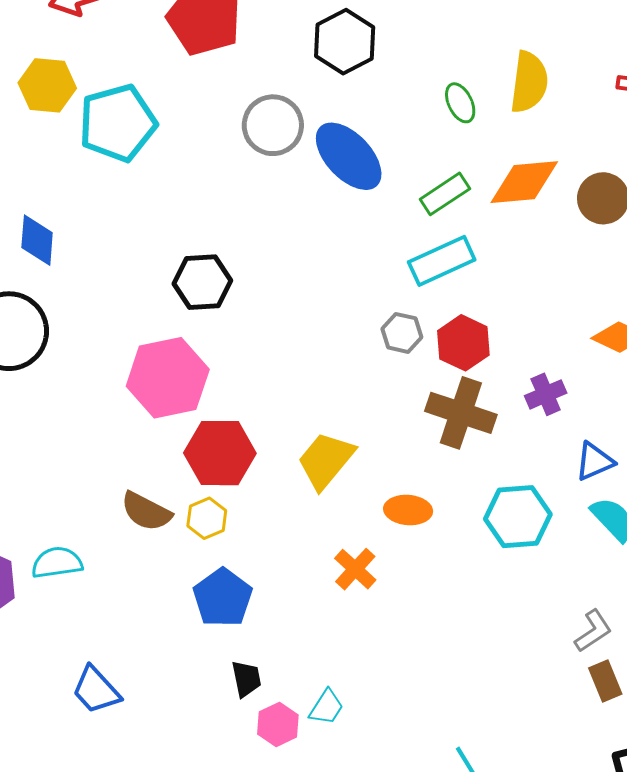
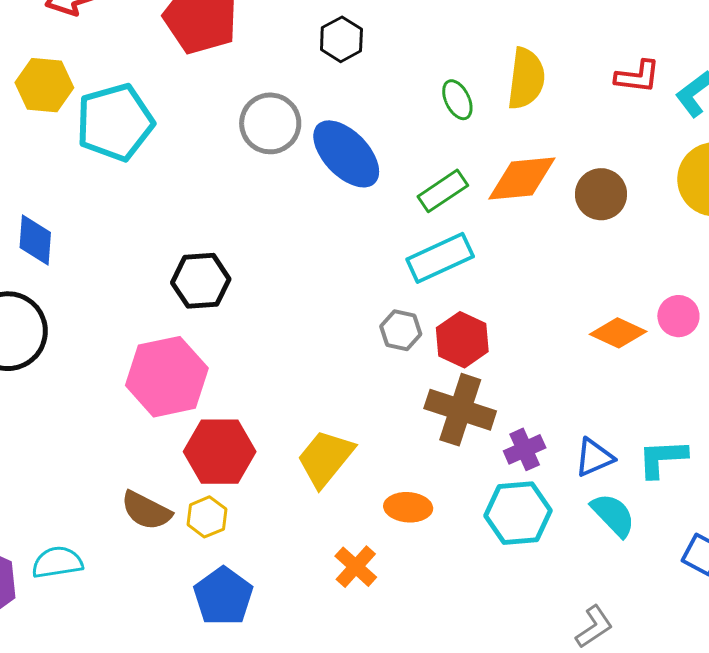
black hexagon: (345, 42) -> (341, 39), size x0.7
purple cross: (546, 394) -> (525, 449), moved

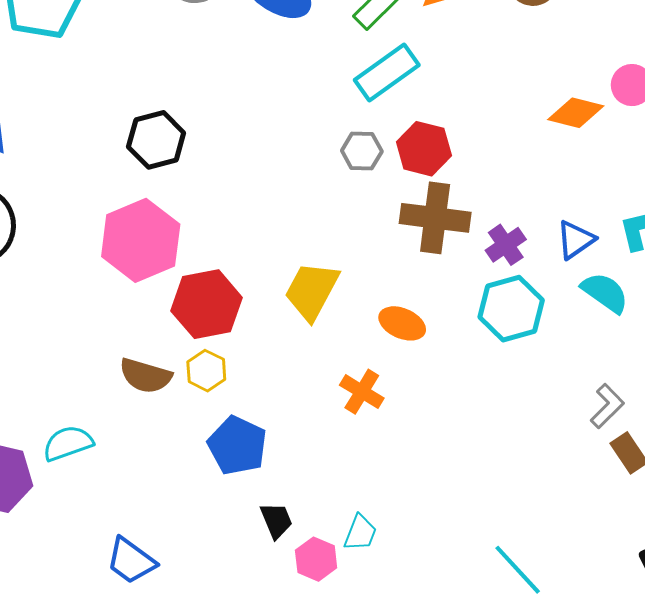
orange ellipse: (408, 507) -> (402, 323), turned 30

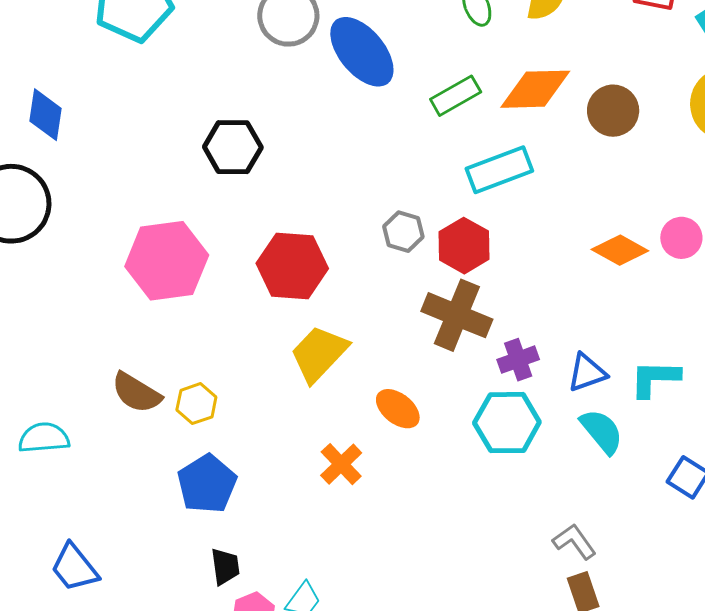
cyan rectangle: (387, 73) -> (499, 170), moved
black hexagon: (156, 140) -> (233, 147), moved
red hexagon: (207, 304) -> (292, 266), moved
gray L-shape: (607, 406) -> (574, 542), turned -96

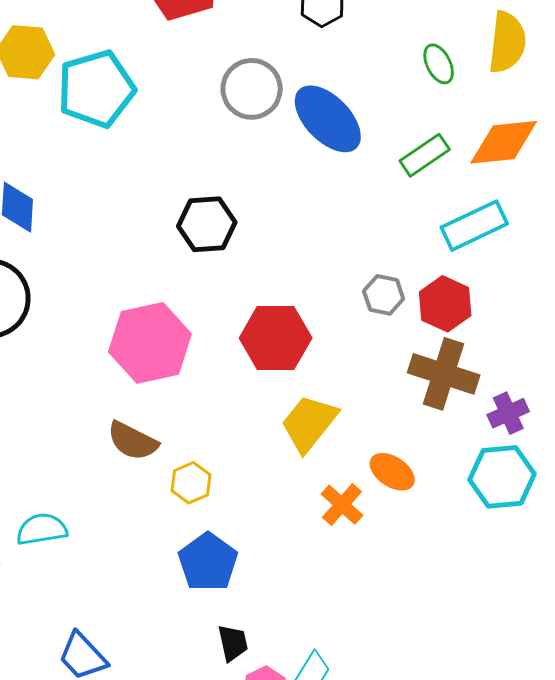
brown semicircle: (136, 393) -> (133, 441), moved
orange cross: (341, 464) -> (342, 505), moved

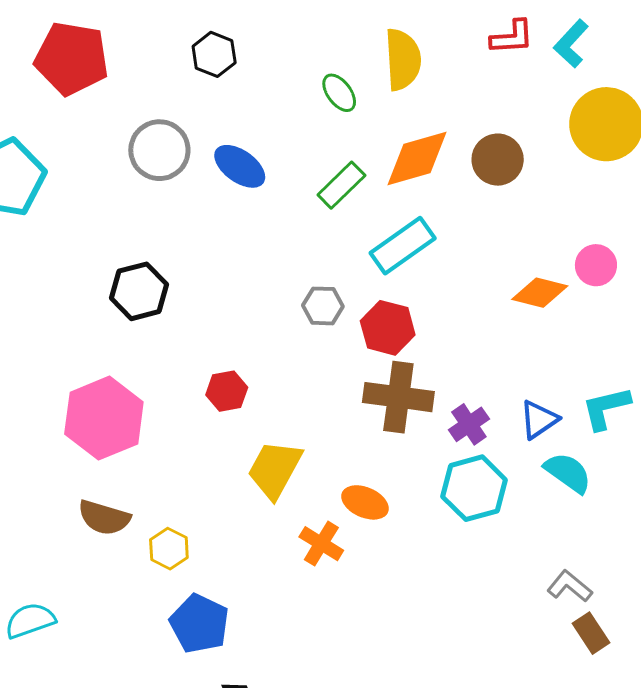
blue ellipse: (328, 119) -> (240, 166), size x0.7
gray hexagon: (384, 295) -> (323, 306), moved
red hexagon: (276, 338) -> (227, 391), size x0.6

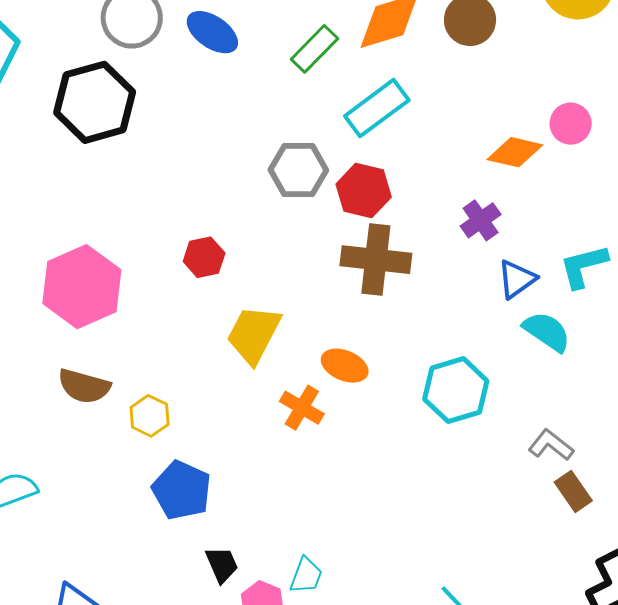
black hexagon: (139, 291) -> (95, 102), moved, size x1.4
gray hexagon: (323, 306) -> (298, 170), size x1.4
purple cross: (469, 424) -> (481, 220), moved
cyan hexagon: (474, 488) -> (456, 390), moved

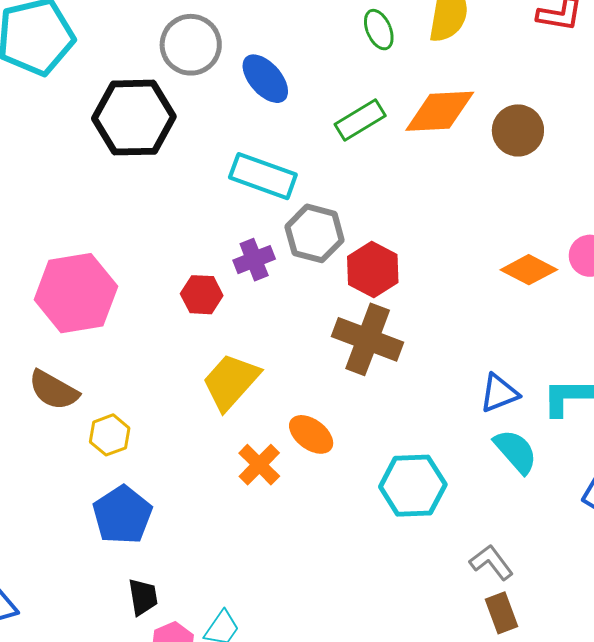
cyan rectangle: (377, 108) -> (263, 176), moved, turned 42
purple cross: (481, 220) -> (254, 260), moved

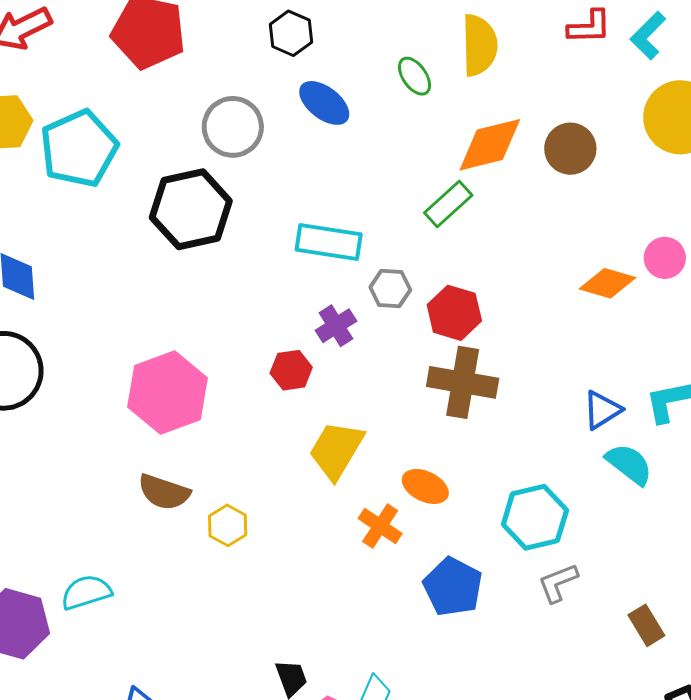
blue ellipse: (265, 79) -> (324, 103), moved
green rectangle: (360, 120) -> (448, 204), moved
gray hexagon: (315, 233) -> (390, 289), size x0.7
blue pentagon: (122, 515) -> (453, 587), moved
gray L-shape: (491, 562) -> (558, 583), moved, turned -63

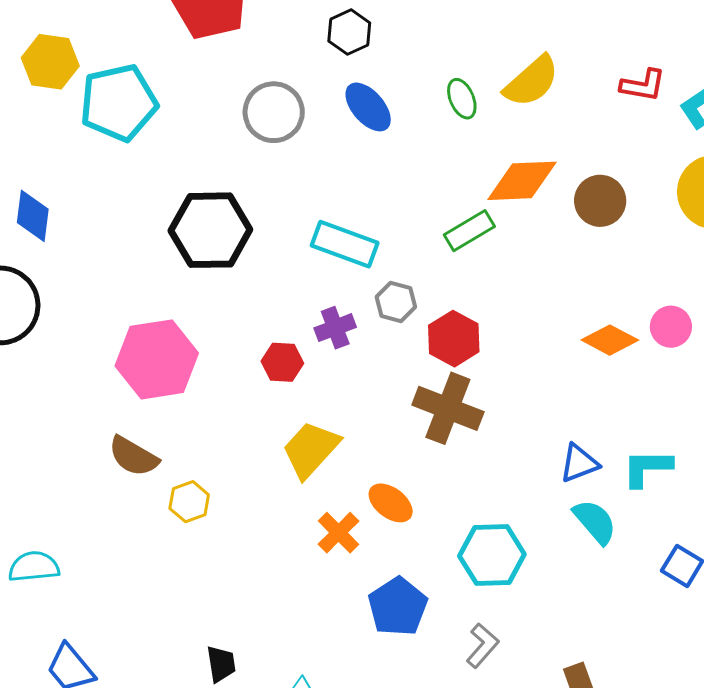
yellow semicircle: (479, 45) -> (532, 81), turned 38
black hexagon: (191, 209) -> (210, 230), moved
gray L-shape: (558, 583) -> (482, 646), moved, turned 141
cyan semicircle: (86, 592) -> (34, 567), moved

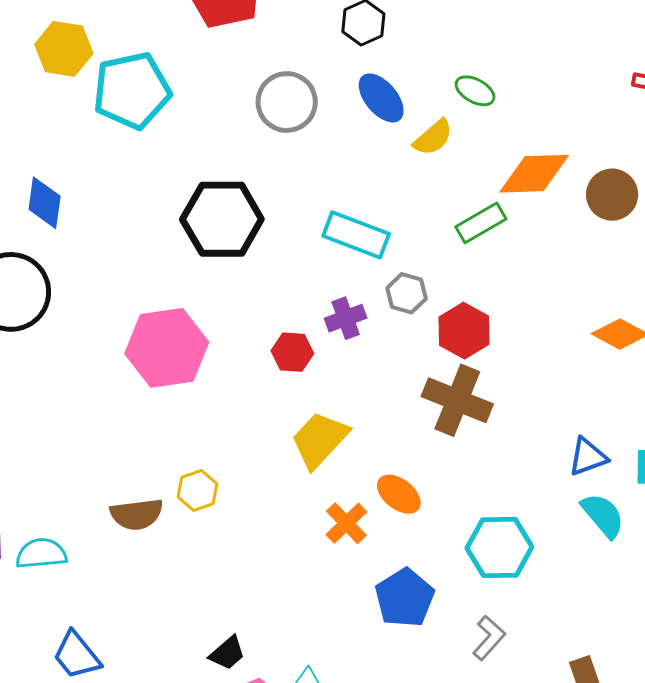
yellow semicircle: (532, 81) -> (433, 137), moved, size x0.7
green ellipse: (462, 99) -> (475, 91), turned -39
brown semicircle: (133, 456) -> (137, 514), moved, turned -38
black trapezoid: (221, 664) -> (227, 653), turned 57

